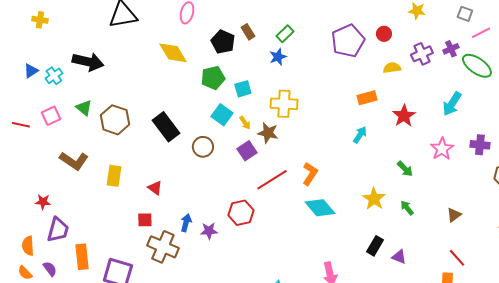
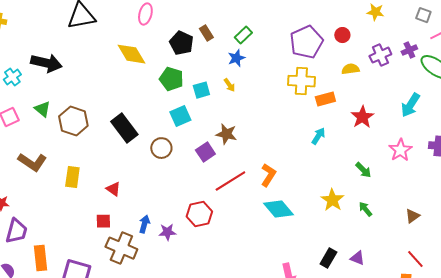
green pentagon: (213, 78) -> (171, 79), turned 30
yellow cross: (284, 104) -> (301, 81), moved
cyan square: (222, 115) -> (180, 116), turned 30
yellow arrow: (245, 123) -> (229, 85), moved
black rectangle: (375, 246) -> (328, 258), moved

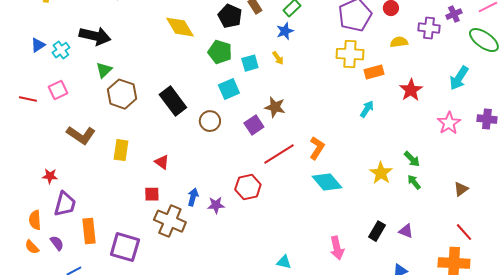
purple cross: (409, 50) -> (454, 14), moved
purple cross: (380, 55) -> (429, 28), turned 30
green triangle: (42, 109) -> (104, 70), moved, turned 36
green arrow: (363, 170) -> (412, 159), moved

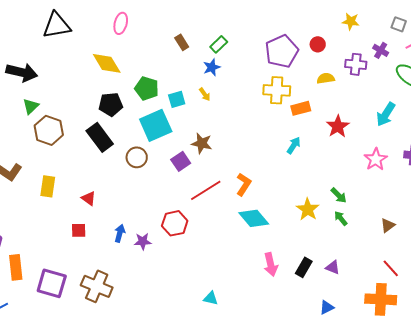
purple cross: (454, 14) -> (381, 50), turned -35
black pentagon: (230, 16) -> (111, 104), moved, turned -30
cyan square: (229, 89) -> (156, 125), size x1.5
brown cross: (170, 221) -> (97, 286), moved
pink arrow: (337, 248) -> (271, 264), moved

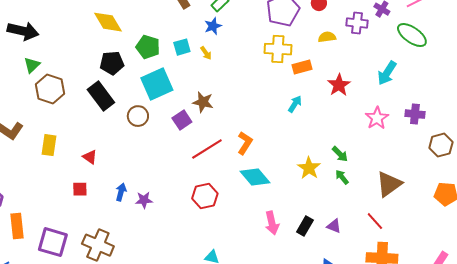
cyan square: (177, 99) -> (182, 47), moved
red hexagon: (175, 223) -> (205, 196), moved
brown triangle: (388, 225) -> (389, 184), size x1.8
red line: (391, 268) -> (375, 221), moved

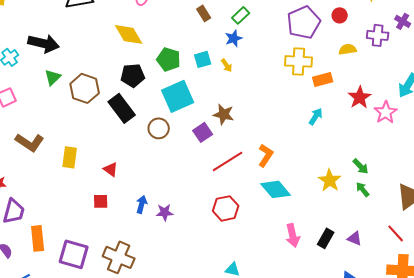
brown hexagon: (50, 89) -> (85, 88), moved
pink star: (377, 118) -> (386, 112), moved

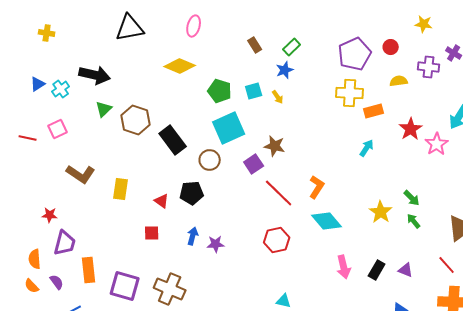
yellow diamond: (129, 34) -> (180, 66), turned -36
black pentagon: (133, 75) -> (192, 193), moved
red line: (228, 161) -> (279, 193), turned 76

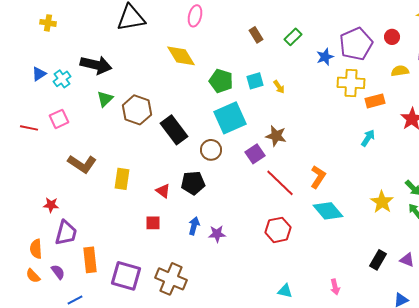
yellow diamond: (180, 66) -> (181, 56), turned 36
blue star: (285, 70) -> (325, 57), moved
pink arrow: (344, 267) -> (335, 287), moved, size x0.7

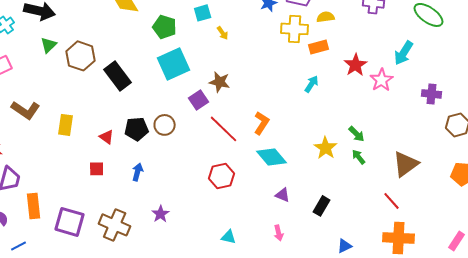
yellow semicircle: (400, 71) -> (326, 17), moved
cyan square: (255, 81) -> (203, 13), moved
brown circle: (211, 150) -> (165, 125), moved
purple star: (217, 234) -> (161, 214), moved, turned -30
purple triangle: (407, 260) -> (283, 195), moved

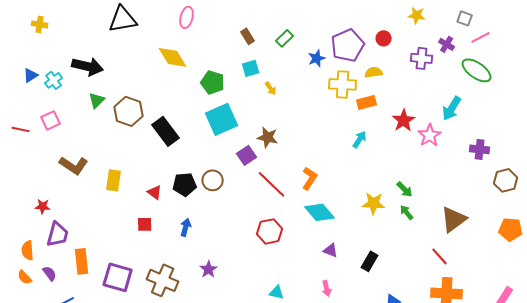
yellow star: (326, 148) -> (374, 203), turned -30

